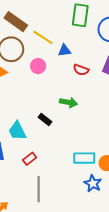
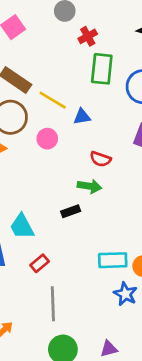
red semicircle: (81, 70) -> (100, 159), moved
black rectangle: (45, 119) -> (71, 211), moved, turned -56

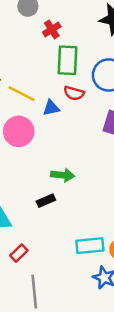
pink circle: (47, 139) -> (19, 131), size x1.5
red semicircle: (100, 159) -> (74, 93), moved

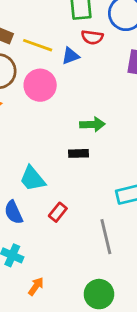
black rectangle: (46, 201) -> (79, 153), turned 30
gray line: (34, 292) -> (106, 237), moved

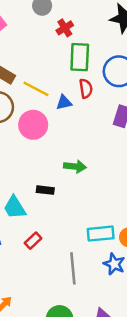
red semicircle: (92, 37) -> (86, 89), turned -114
black rectangle: (79, 153) -> (45, 190), moved

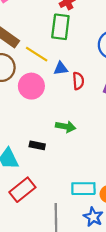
green rectangle: (80, 57) -> (60, 27), moved
red semicircle: (86, 89) -> (78, 81), moved
red rectangle: (33, 241) -> (22, 190), size x1.6

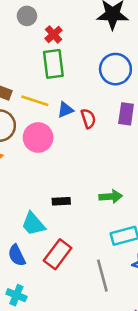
green arrow: (66, 127) -> (111, 196), moved

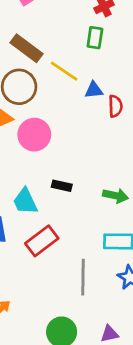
green rectangle: (53, 64) -> (95, 38), size x0.7
pink circle: (38, 137) -> (34, 135), moved

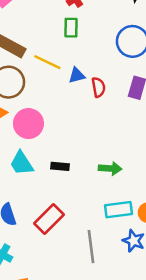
cyan trapezoid: (25, 201) -> (21, 163), moved

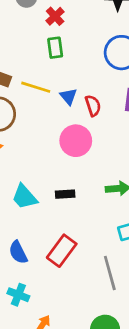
blue triangle: (77, 75) -> (68, 97), turned -48
pink circle: (28, 124) -> (76, 141), moved

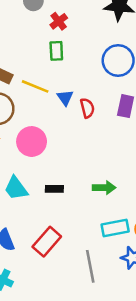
pink circle: (76, 141) -> (32, 142), moved

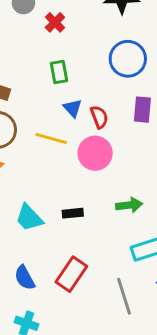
green rectangle: (56, 51) -> (59, 72), moved
yellow line: (35, 86) -> (51, 138), moved
pink circle: (32, 142) -> (95, 153), moved

